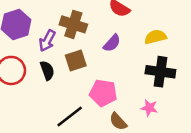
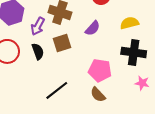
pink pentagon: (103, 93) -> (100, 70), moved
pink star: (149, 108) -> (142, 83), moved

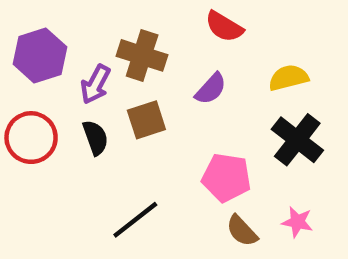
black cross: (134, 52) -> (297, 140), turned 30
pink star: (142, 83) -> (297, 222), moved
brown semicircle: (98, 95) -> (242, 231), moved

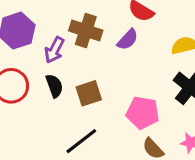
purple semicircle: (211, 89) -> (128, 39), moved
brown square: (146, 120) -> (89, 93), moved

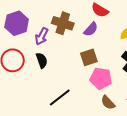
brown square: (89, 93) -> (89, 57), moved

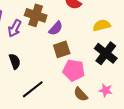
purple semicircle: (91, 29) -> (56, 28), moved
black semicircle: (42, 60) -> (15, 61), moved

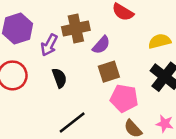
brown cross: (36, 15) -> (76, 29), turned -30
black semicircle: (15, 61) -> (59, 78), moved

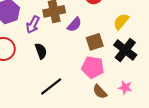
yellow semicircle: (160, 41) -> (121, 22), turned -36
brown square: (109, 72) -> (95, 42), moved

